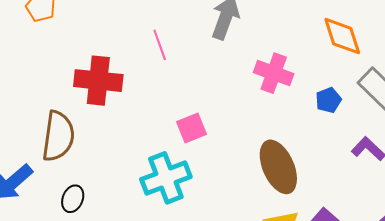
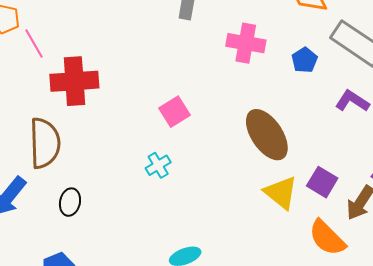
pink line: (160, 45) -> (34, 44), moved
cyan cross: (166, 178) -> (158, 165), size x0.5

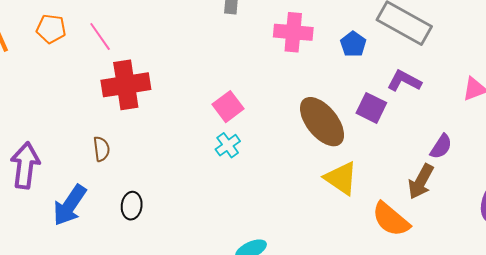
pink line: (34, 44) -> (100, 37), moved
brown semicircle: (45, 143) -> (101, 149), size x0.5
cyan cross: (158, 165) -> (228, 145), moved
purple square: (322, 182) -> (371, 108), moved

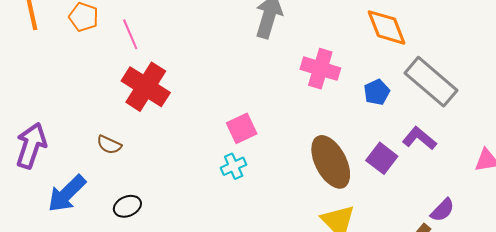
red cross: (126, 85) -> (146, 87), turned 30
brown semicircle: (101, 149) -> (109, 145), turned 110
black ellipse: (132, 206) -> (127, 206), turned 48

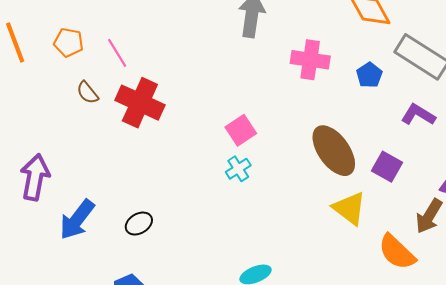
brown semicircle: (109, 145) -> (87, 93), moved, turned 35
purple square: (382, 158) -> (387, 167), moved

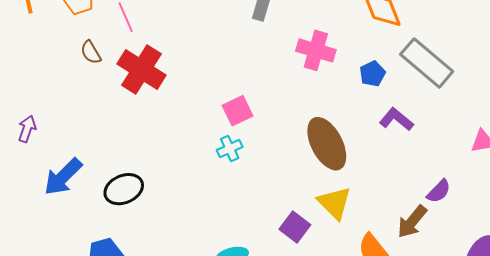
purple L-shape: (418, 115) -> (396, 119), moved
purple square: (387, 167) -> (295, 227), moved
purple arrow: (35, 177) -> (27, 129), size x0.6
black ellipse: (139, 224) -> (124, 189), size x1.4

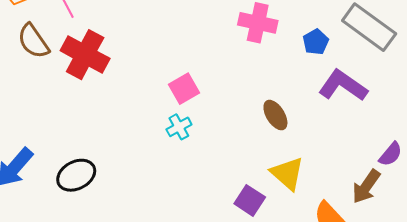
brown semicircle: (91, 52) -> (33, 41), size x1.5
purple L-shape: (396, 119) -> (343, 86), size x1.4
brown ellipse: (327, 144) -> (275, 115), size x0.6

